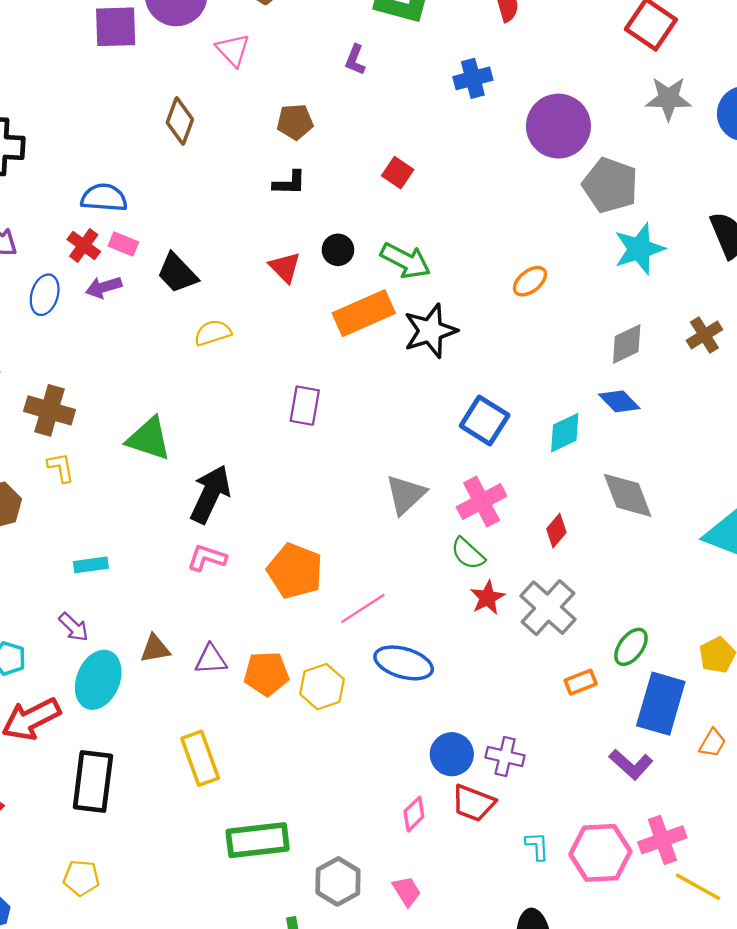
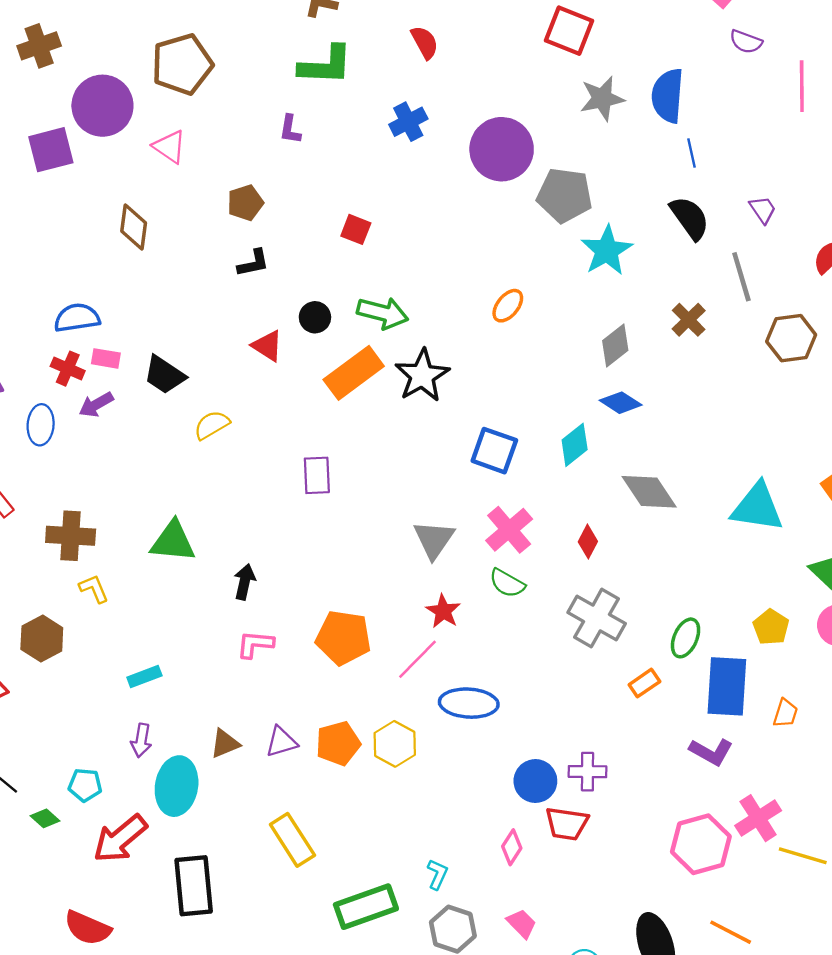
black arrow: (210, 494) -> (245, 582), size x0.6
red star: (487, 598) -> (443, 611), moved
purple arrow: (74, 627) -> (141, 740), turned 68
cyan L-shape: (537, 846) -> (437, 874), moved, turned 40

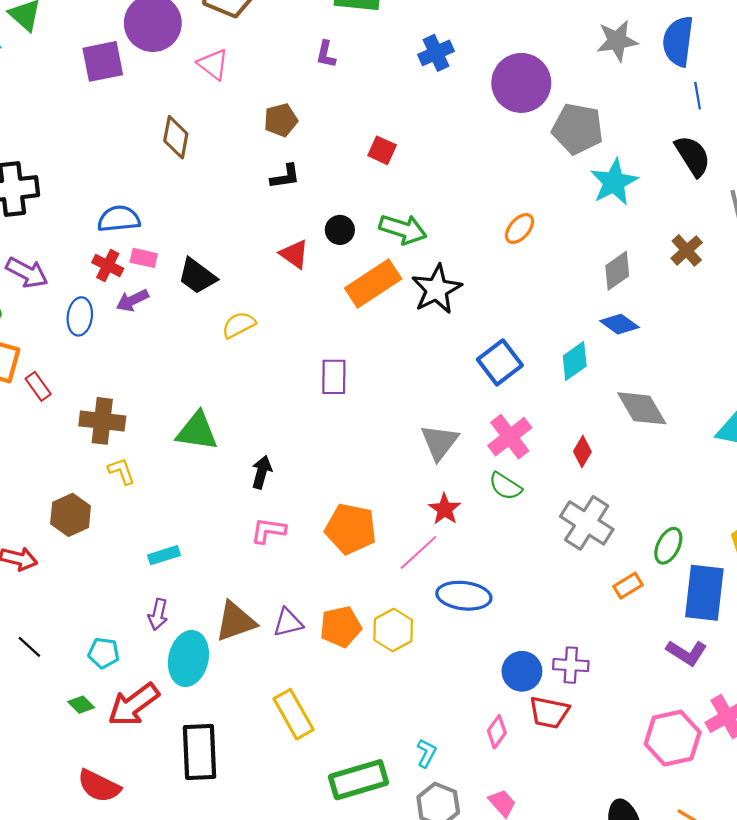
blue square: (494, 451) -> (500, 362), turned 30
brown triangle: (225, 744) -> (235, 621), size x1.5
green diamond: (45, 818) -> (81, 705), moved

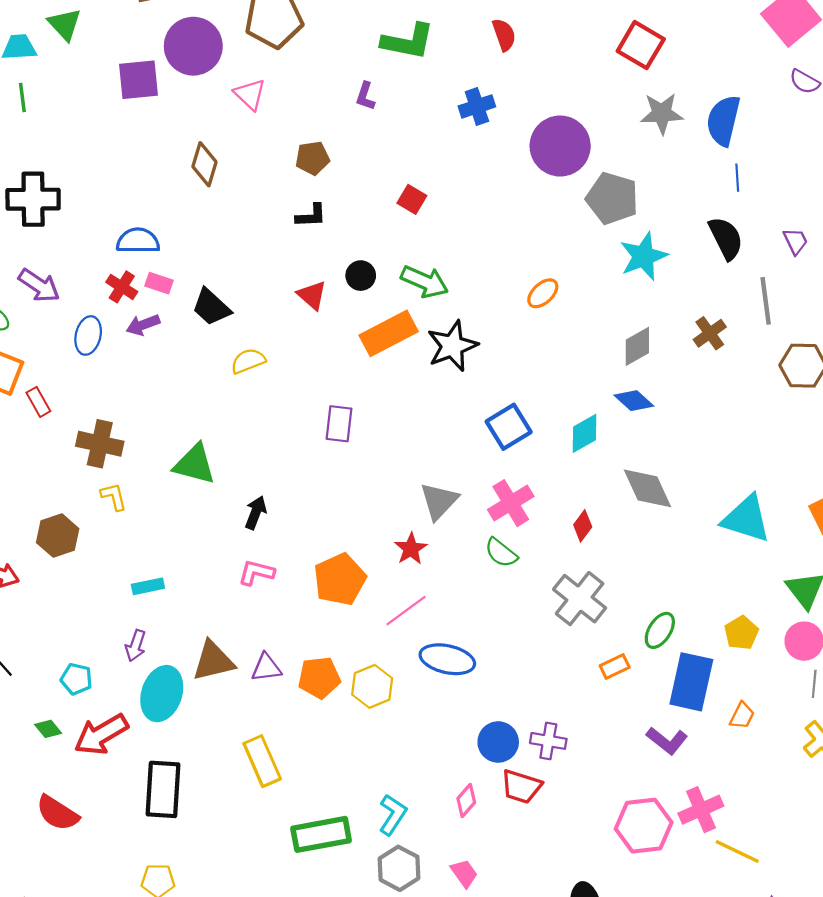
red star: (445, 509) -> (411, 549), moved
orange pentagon: (351, 529) -> (340, 579), turned 30
cyan L-shape: (426, 753) -> (393, 815), size x1.4

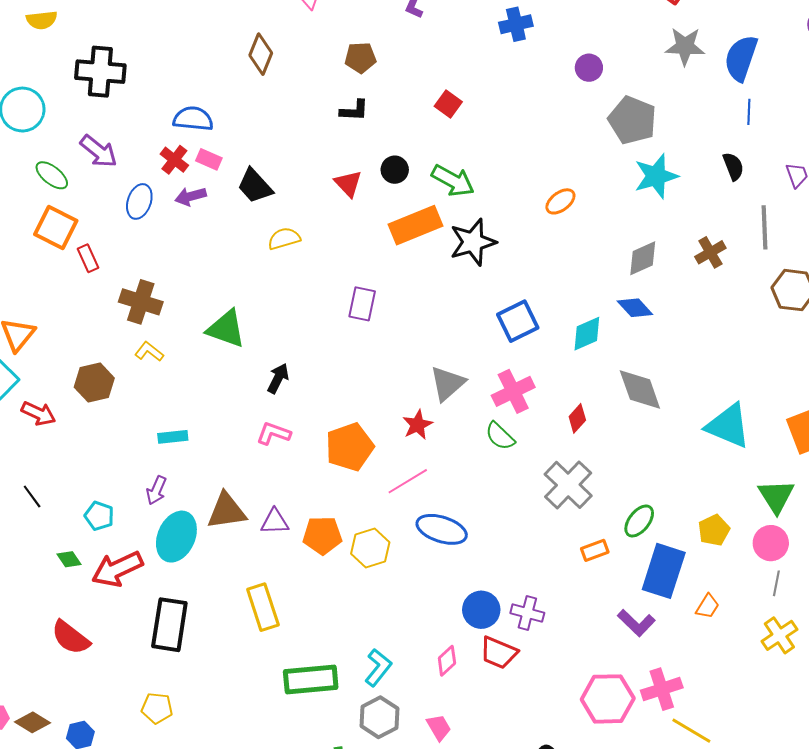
purple circle: (560, 146) -> (589, 68), size x0.5
black semicircle: (726, 238) -> (733, 166), size x0.7
yellow L-shape: (114, 497) -> (149, 352), turned -44

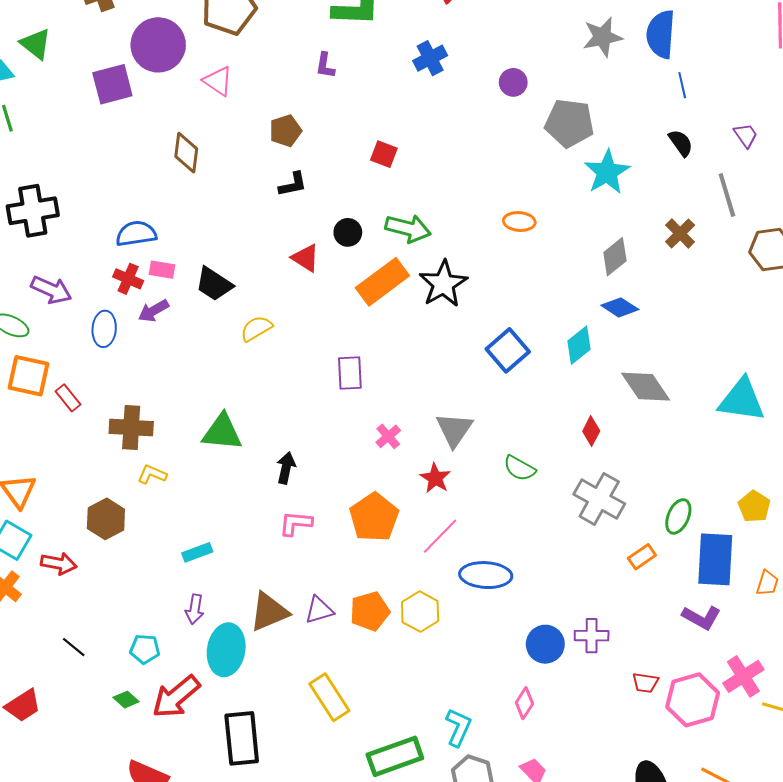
orange ellipse: (560, 201) -> (519, 222), turned 56
pink cross: (513, 391) -> (388, 436), moved, size x0.6
red trapezoid: (499, 653) -> (645, 683), moved, size x0.7

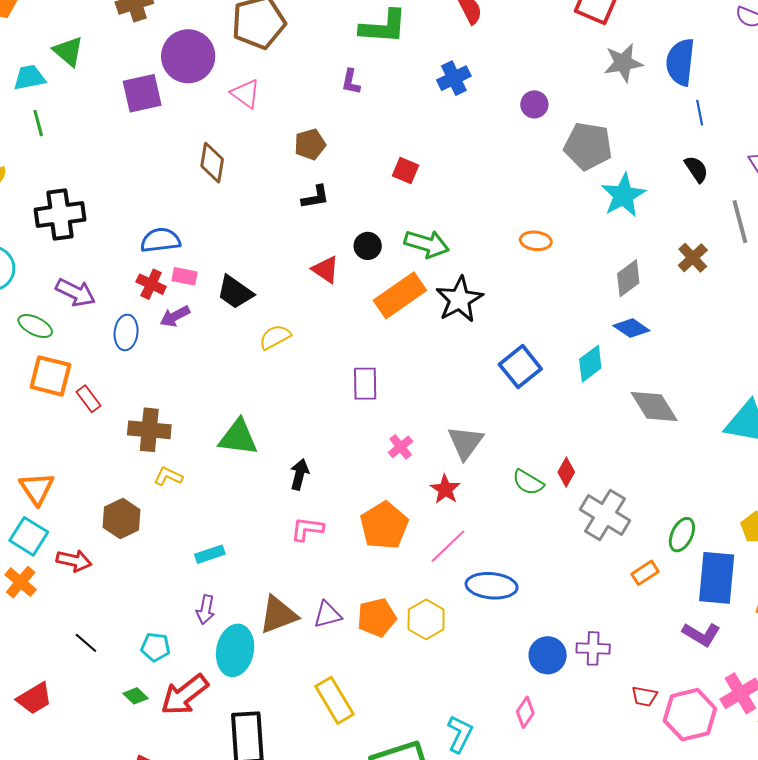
red diamond: (591, 431) -> (566, 472), moved

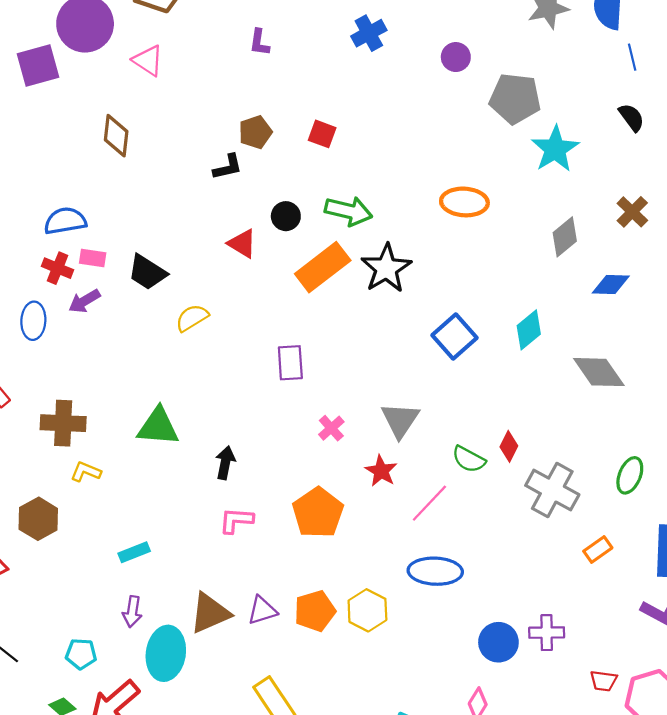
brown pentagon: (310, 144) -> (255, 132), moved
orange ellipse: (536, 241) -> (464, 202), size x1.4
blue diamond: (631, 328) -> (611, 285), moved, turned -30
green ellipse: (682, 535) -> (630, 475), moved
pink line: (448, 546) -> (429, 503), moved

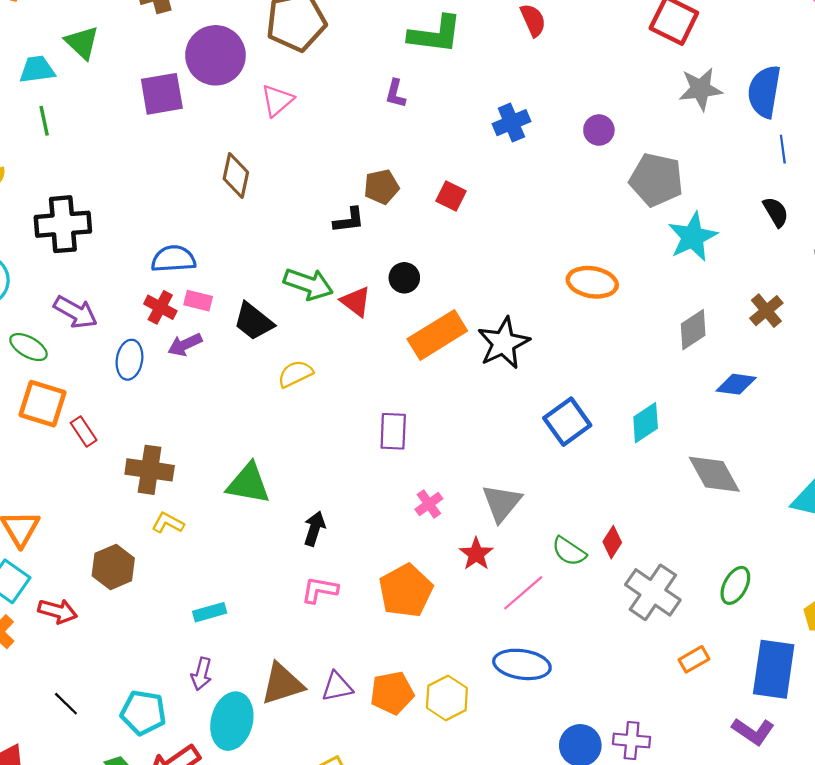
blue cross: (369, 33) -> (511, 123), moved
pink triangle: (148, 61) -> (277, 100), turned 40
green arrow: (349, 211) -> (308, 284), moved
cyan pentagon: (81, 654) -> (143, 713), size x1.4

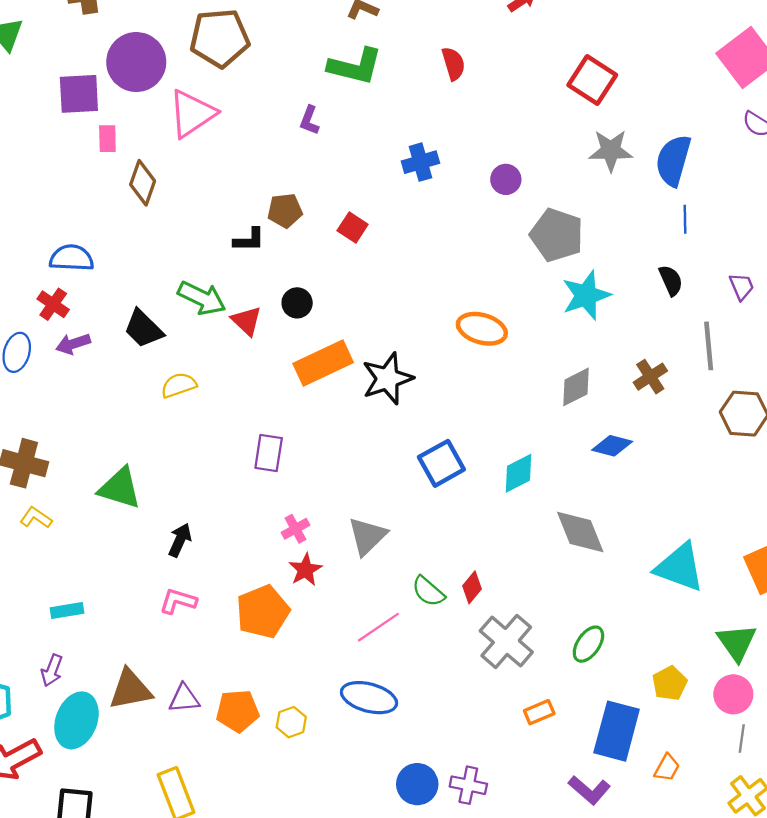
pink triangle: (277, 100) -> (192, 114), size x1.5
pink rectangle: (198, 301) -> (107, 139), moved, turned 68
red star: (476, 554) -> (305, 570), moved
yellow hexagon: (447, 698) -> (291, 722), size x0.7

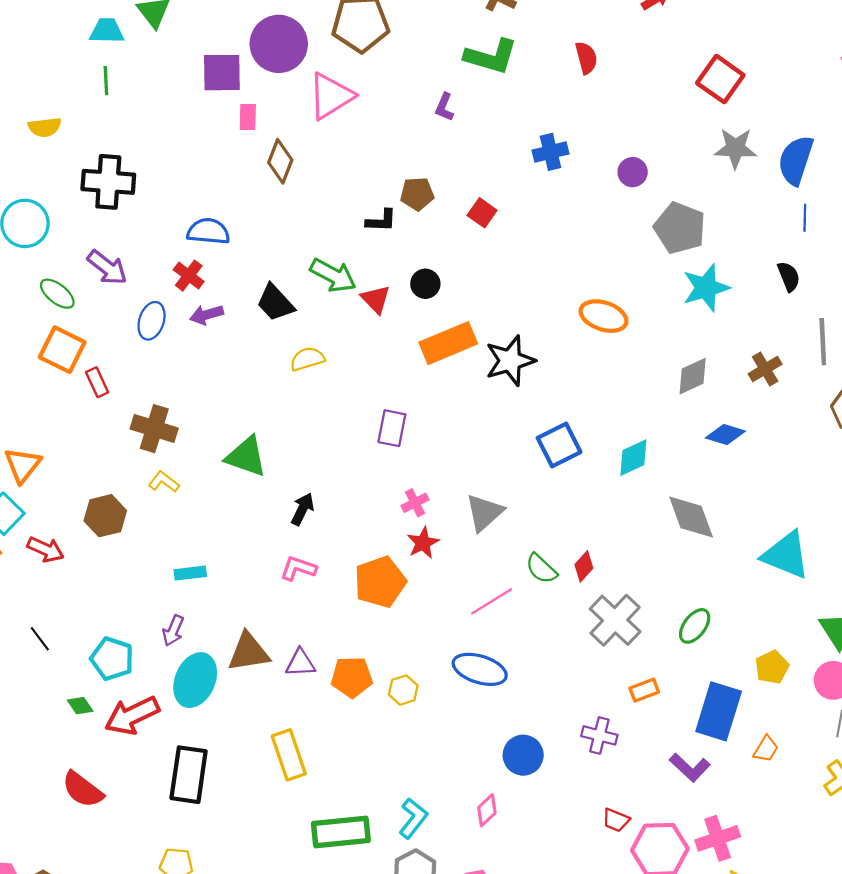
purple cross: (468, 785) -> (599, 735), moved

